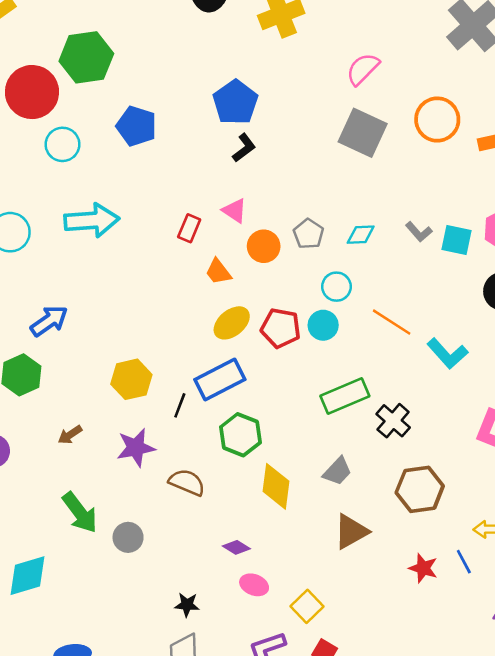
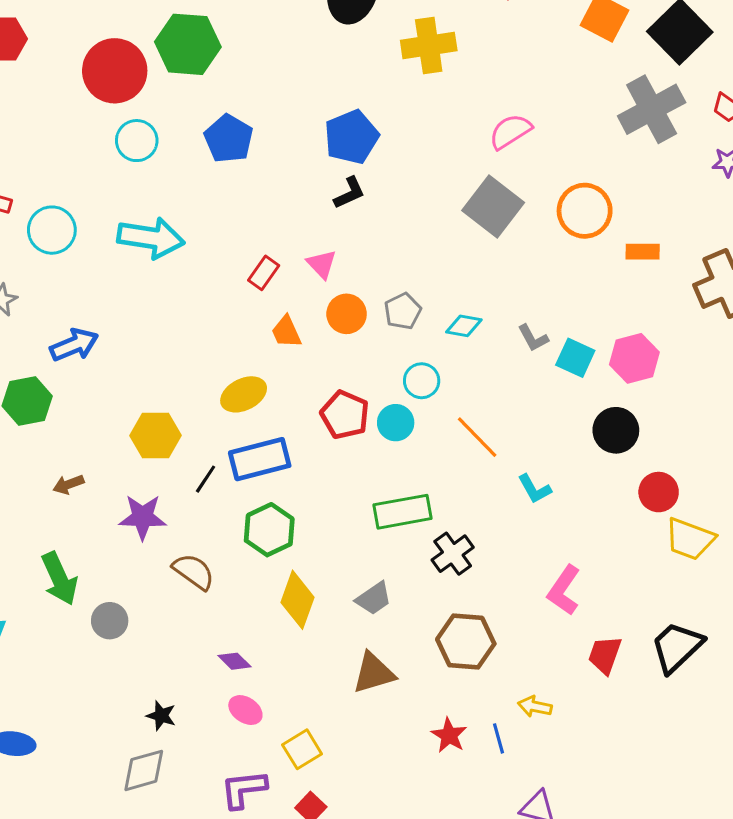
yellow ellipse: (232, 323) -> (244, 394), moved
cyan L-shape: (447, 353) -> (534, 489), size x0.7

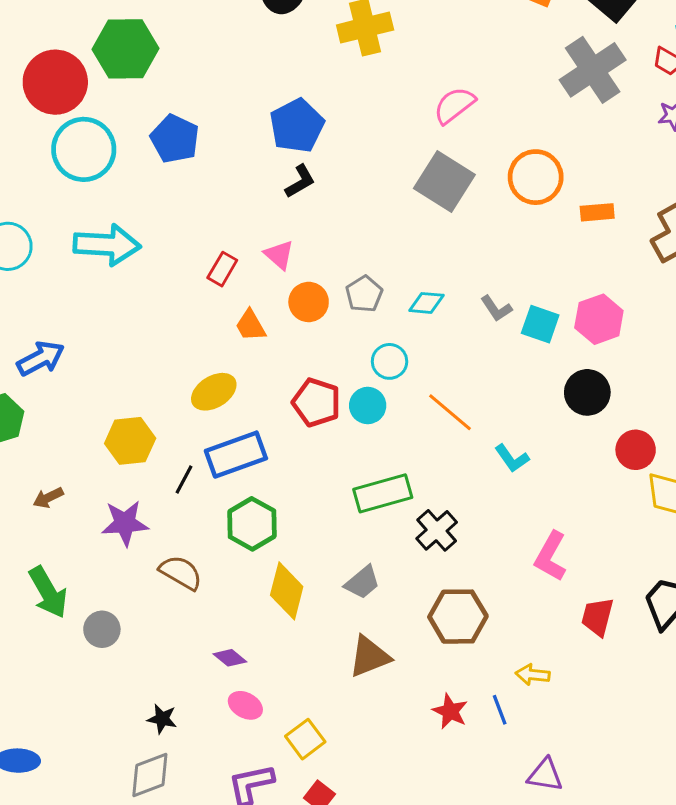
cyan circle: (137, 141) -> (84, 149), size x1.5

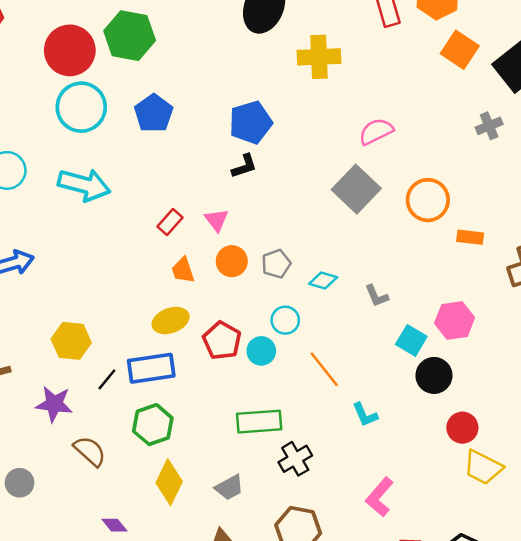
gray cross: (593, 70) -> (489, 126), size x0.5
cyan square: (540, 324) -> (411, 340), moved
yellow ellipse: (214, 392) -> (171, 320), moved

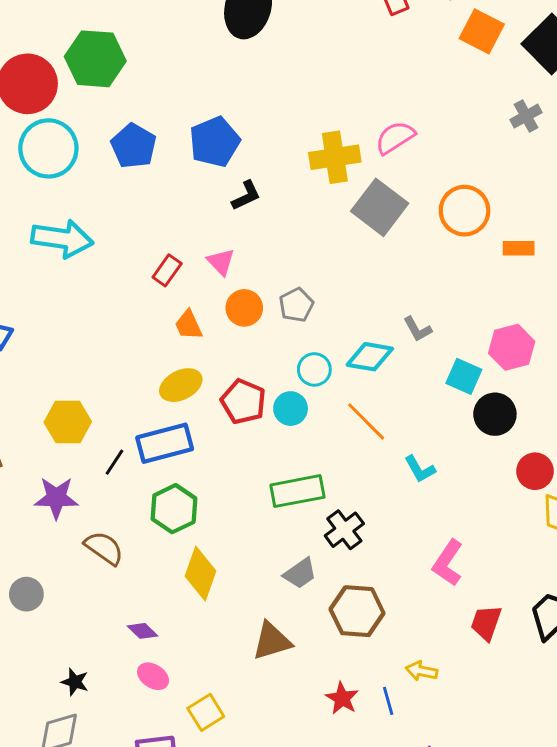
yellow cross: (319, 57) -> (335, 157), moved
blue pentagon: (251, 122) -> (215, 142), moved
cyan diamond: (323, 281) -> (370, 357), moved, size x1.4
gray trapezoid: (229, 487) -> (300, 573), moved

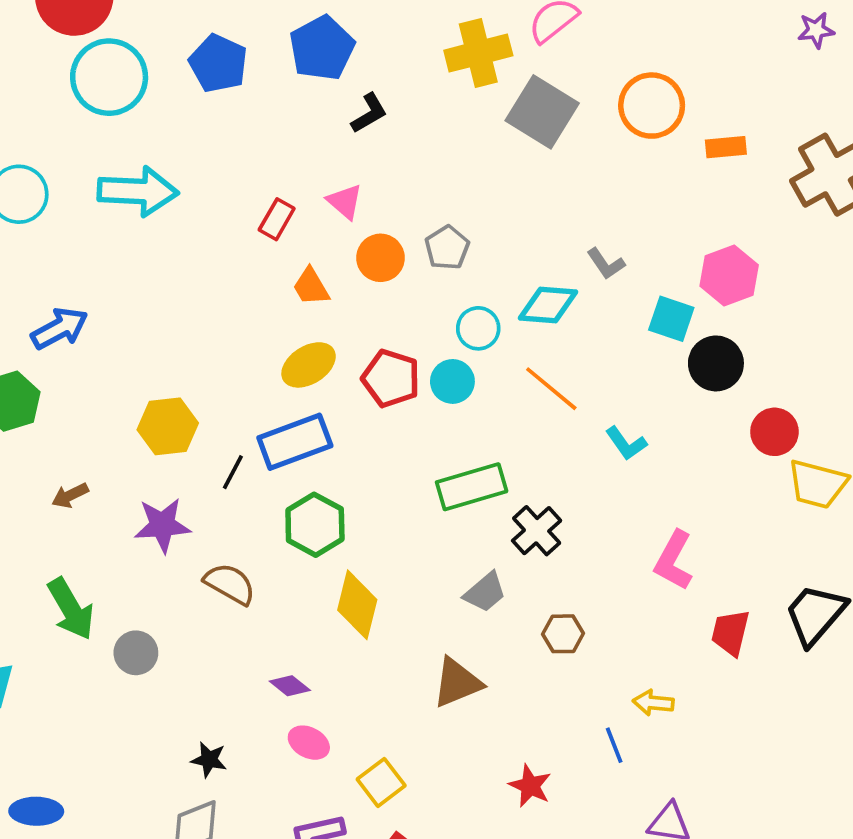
brown hexagon: (357, 611) -> (563, 634), size x0.6
red star: (342, 698) -> (530, 786), moved

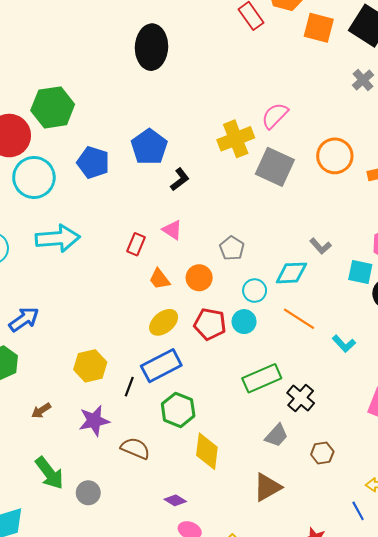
orange circle: (381, 258) -> (199, 278), moved

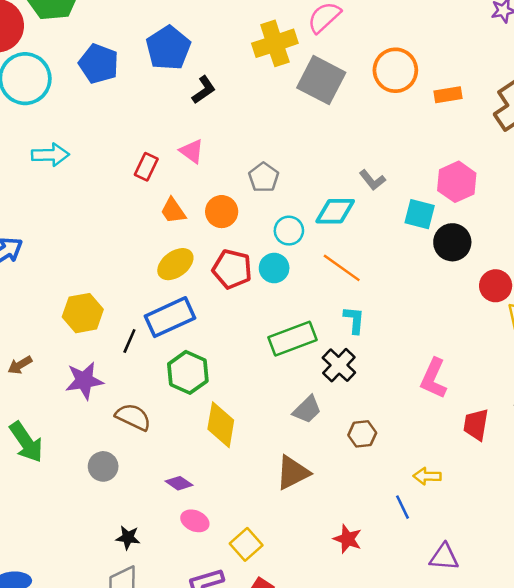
cyan arrow: (58, 238) -> (50, 155), size x0.7
cyan L-shape: (344, 344) -> (354, 320), moved, turned -135
gray circle: (88, 493) -> (103, 466), moved

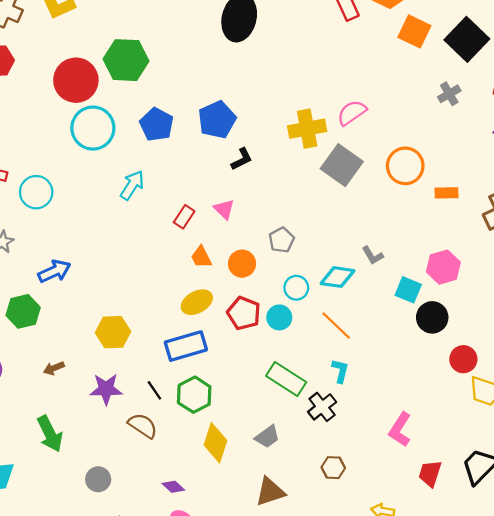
cyan arrow: (50, 155) -> (132, 185), moved, turned -64
green rectangle: (292, 339) -> (286, 379), turned 45
black line: (129, 341) -> (154, 390), moved, turned -66
gray trapezoid: (307, 410) -> (267, 437), moved
gray circle: (103, 466) -> (98, 479), moved

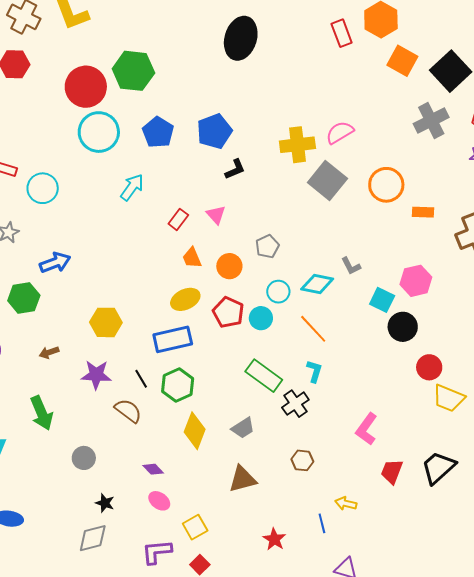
gray cross: (449, 94) -> (431, 121), size x1.6

